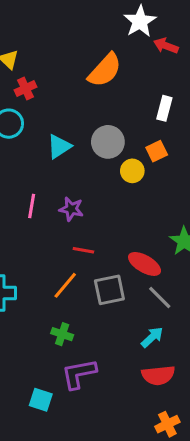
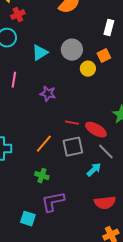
pink line: (32, 206) -> (14, 80), moved
red line: (83, 250) -> (72, 123), moved
cyan arrow: (152, 337) -> (94, 170), moved

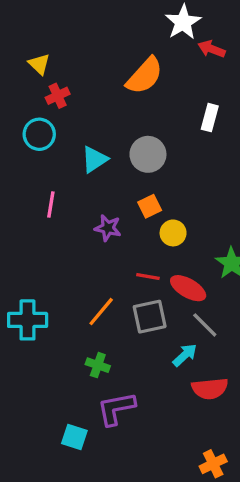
orange square: (104, 56) -> (150, 206), moved
yellow circle: (88, 69) -> (173, 233), moved
red semicircle: (105, 203) -> (210, 389), moved

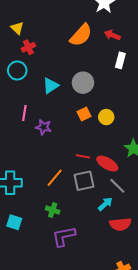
red arrow: (212, 49) -> (112, 35), moved
purple star: (108, 228) -> (44, 127), moved
yellow circle: (173, 233) -> (106, 117), moved
cyan square: (74, 437) -> (14, 222), moved

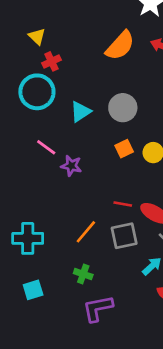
cyan circle: (17, 71) -> (37, 92), size x1.4
pink line: (24, 113) -> (46, 147), turned -63
cyan square: (14, 222) -> (33, 290), turned -35

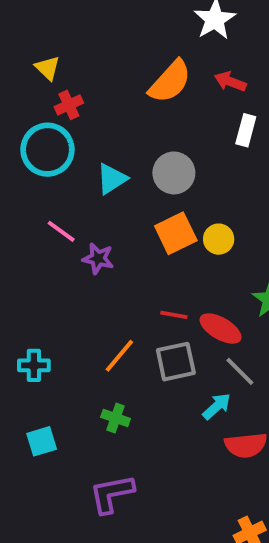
orange square: (124, 149) -> (176, 233), size x1.5
cyan cross: (28, 238) -> (34, 365), size x0.7
purple L-shape: (98, 308) -> (112, 494), moved

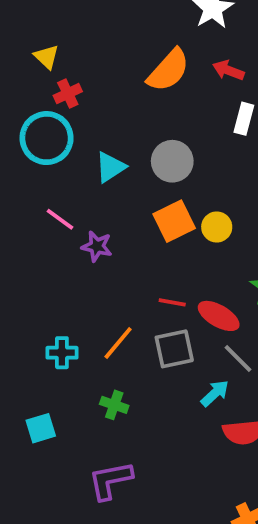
cyan cross: (34, 365) -> (62, 353), moved

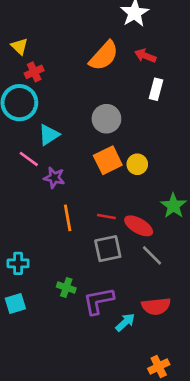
cyan triangle: (110, 167) -> (49, 135), moved
orange line: (118, 343) -> (68, 218), moved, turned -50
cyan cross: (62, 353) -> (18, 263), moved
cyan arrow: (215, 393) -> (125, 322), moved
purple L-shape: (110, 480) -> (98, 301), moved

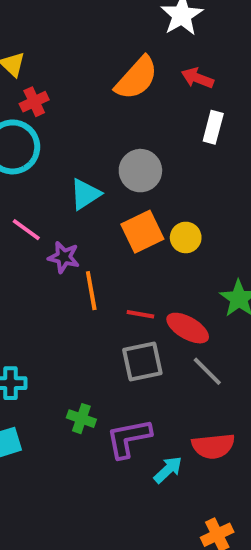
cyan triangle: (49, 135) -> (85, 194), moved
orange line: (68, 218) -> (91, 291), moved

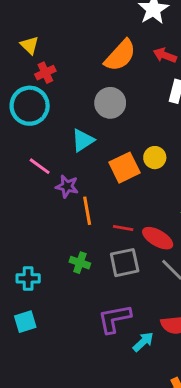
gray circle: (140, 171) -> (110, 103), moved
yellow circle: (186, 237) -> (155, 158), moved
green cross: (81, 419) -> (80, 263), moved

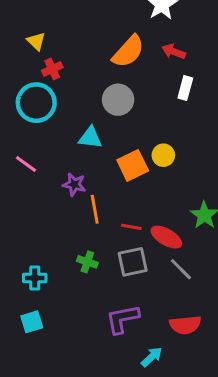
cyan triangle: (83, 140) -> (90, 138), turned 40
pink line: (40, 166) -> (26, 164), moved
cyan arrow: (143, 342) -> (152, 357), moved

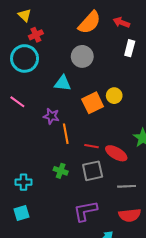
gray line: (181, 269) -> (127, 186), moved, turned -48

